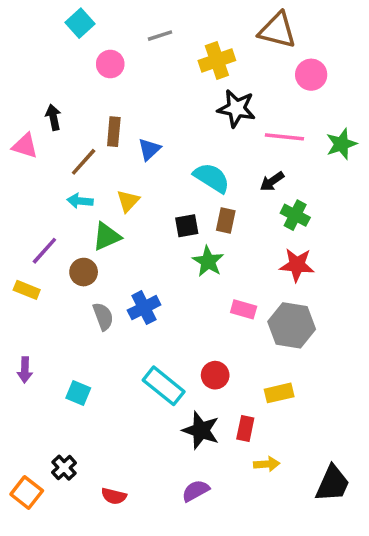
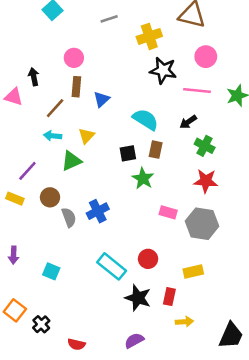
pink circle: (110, 64) -> (74, 58), moved
pink circle: (311, 75) -> (206, 57), moved
brown circle: (84, 272) -> (50, 197), moved
orange square: (27, 493) -> (15, 310), moved

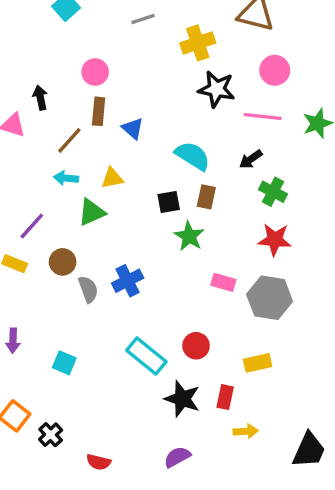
blue triangle: (102, 99) -> (133, 128), turned -36
yellow triangle: (86, 136) -> (112, 178), turned 36

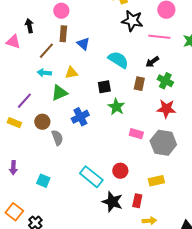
brown rectangle: (206, 197) -> (139, 84), moved
blue cross: (128, 281) -> (80, 117), moved

